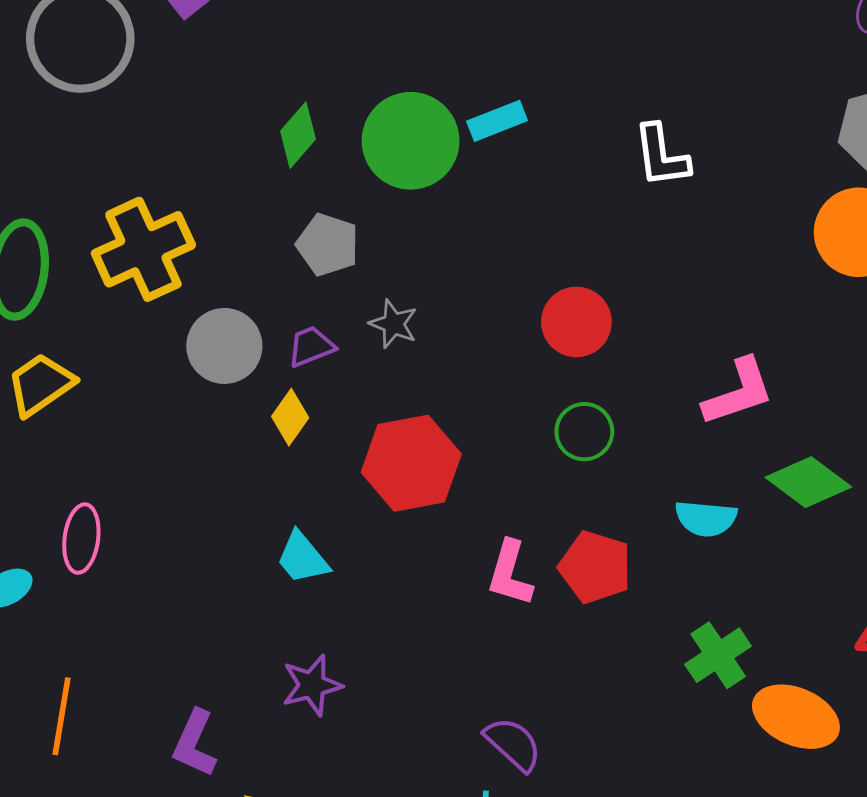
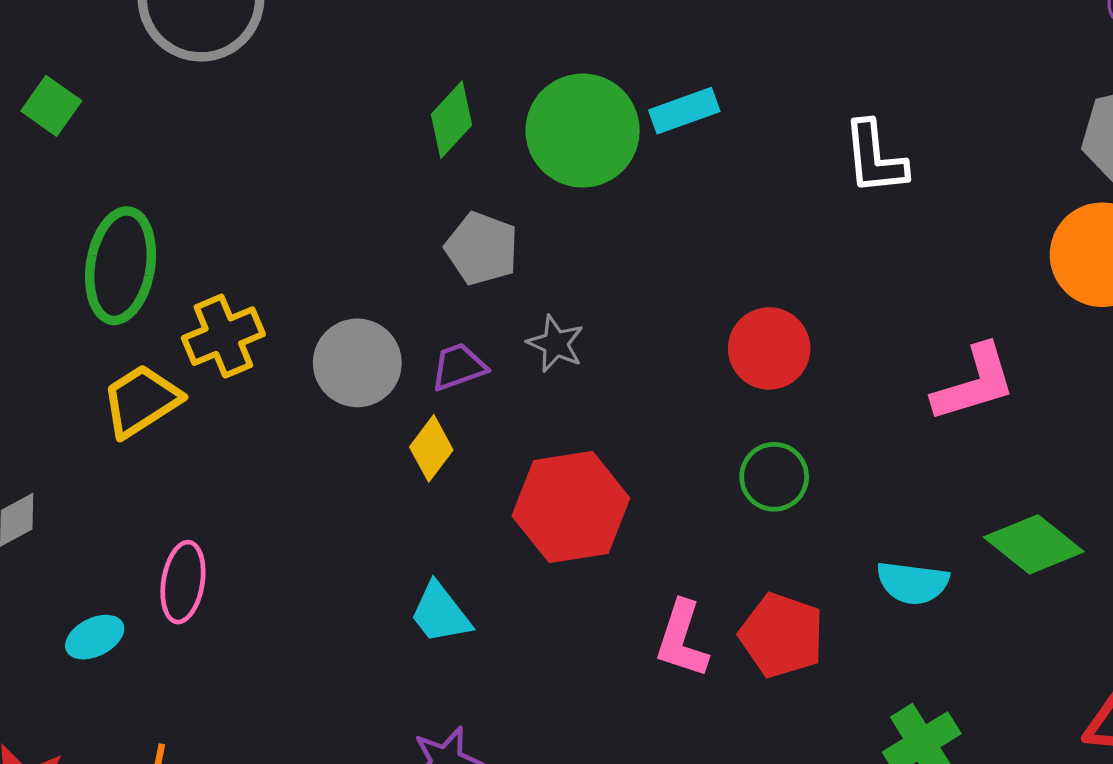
yellow cross: (143, 249) -> (223, 336), moved, size x0.7
pink L-shape: (738, 392) -> (974, 383), moved

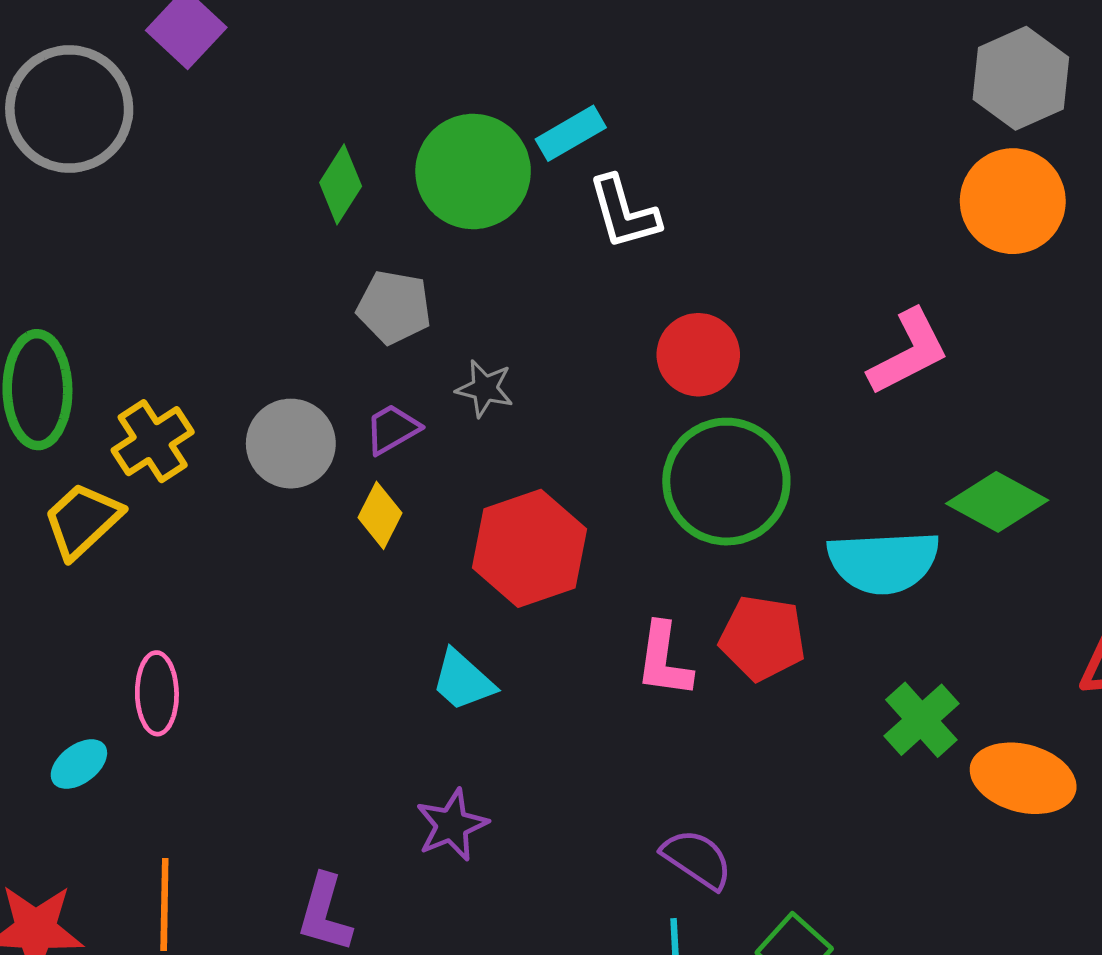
white L-shape: (875, 158) -> (624, 212), moved
green circle: (774, 477) -> (726, 482), size x1.8
cyan semicircle: (913, 583) -> (883, 562), size x1.5
cyan trapezoid: (440, 613) -> (463, 681), moved

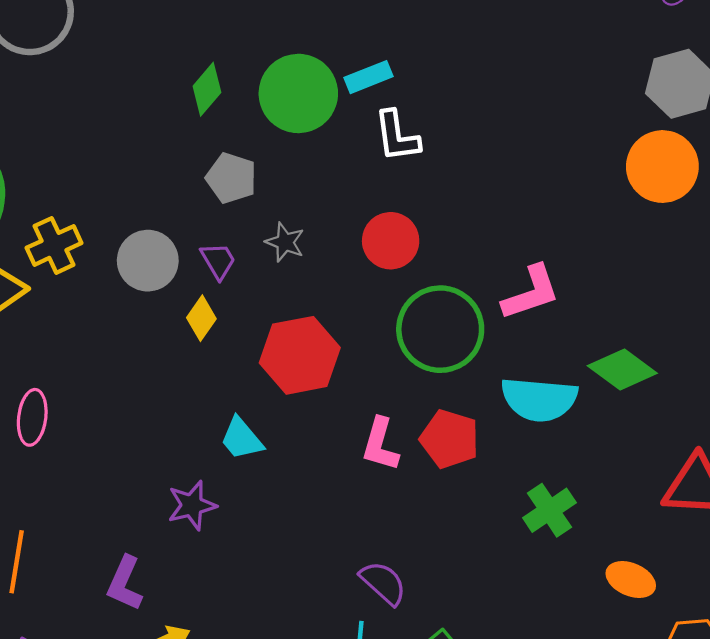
pink L-shape: (909, 352) -> (531, 293), moved
red circle: (698, 355) -> (391, 241), moved
purple trapezoid: (392, 429) -> (218, 261), turned 81
orange ellipse: (1023, 778) -> (631, 579), moved, size x0.7
purple star: (452, 825) -> (192, 505), moved

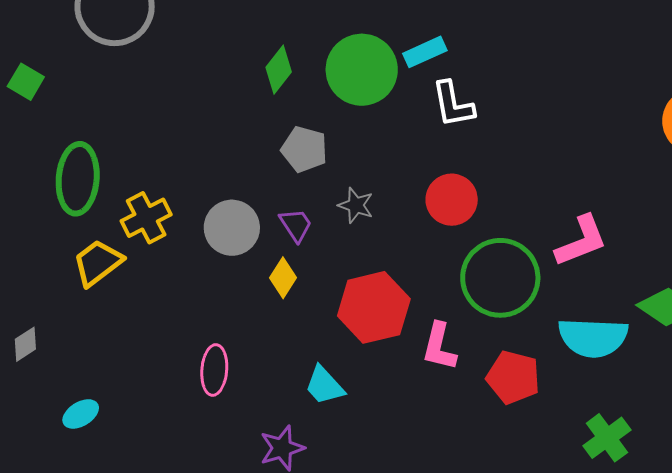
pink ellipse: (32, 417) -> (214, 370), moved
pink L-shape: (380, 444) -> (439, 347), moved

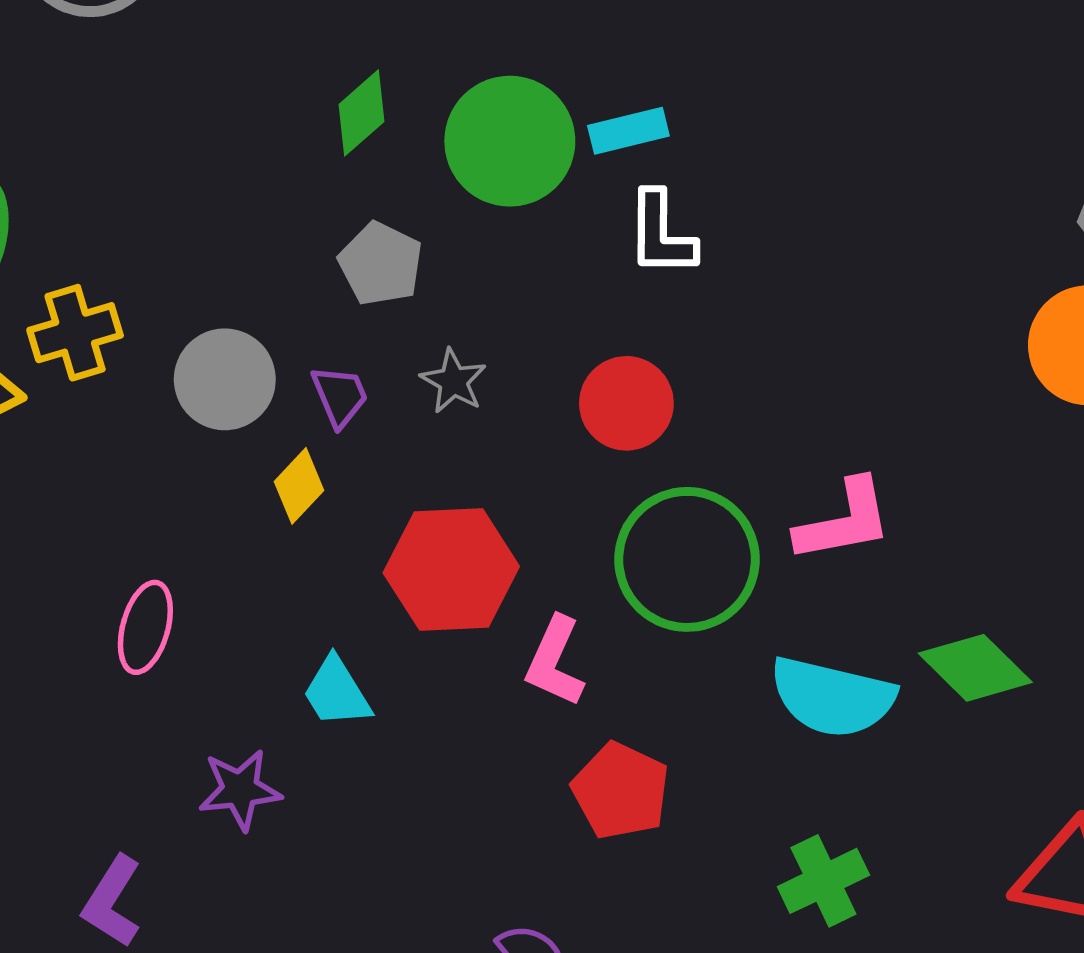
red pentagon: (513, 377) -> (621, 791), moved

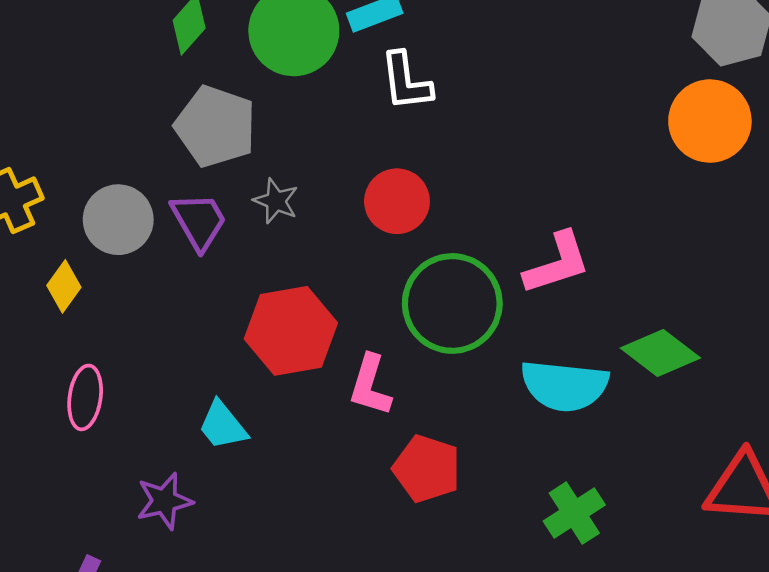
gray pentagon: (381, 264) -> (215, 126), size x1.4
purple trapezoid: (340, 396) -> (199, 221), size x1.4
yellow diamond: (299, 486) -> (64, 286), moved

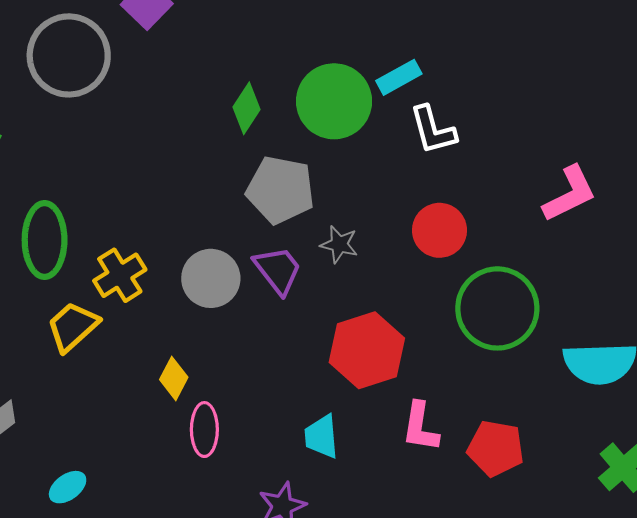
pink L-shape: (557, 263) -> (570, 194), moved
yellow diamond: (64, 286) -> (174, 378), moved
pink L-shape: (370, 385) -> (420, 427), moved
cyan trapezoid: (223, 425) -> (321, 437), turned 42

